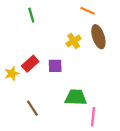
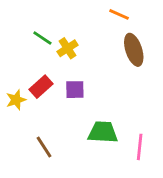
green line: (31, 15) -> (42, 38), moved, turned -40
yellow cross: (74, 41) -> (67, 48), moved
pink line: (93, 117) -> (140, 147), moved

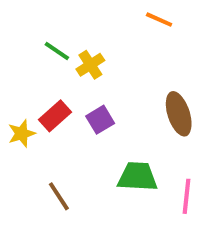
brown ellipse: (134, 50) -> (179, 114), moved
purple square: (75, 90) -> (100, 120), turned -30

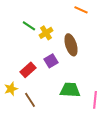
brown ellipse: (179, 114) -> (71, 45), moved
red rectangle: (55, 116) -> (28, 70), moved
yellow star: (22, 133) -> (11, 89), moved

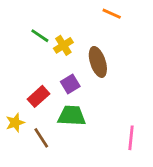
green trapezoid: (70, 90) -> (72, 116), moved

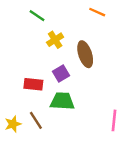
green line: (40, 36) -> (37, 16), moved
red rectangle: (39, 96) -> (33, 84), turned 48
yellow star: (15, 123) -> (13, 124), moved

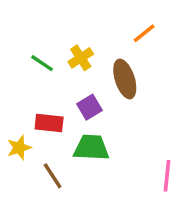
orange line: (97, 12) -> (144, 33), moved, turned -63
green line: (37, 16) -> (42, 63), moved
yellow star: (13, 124) -> (19, 148), moved

